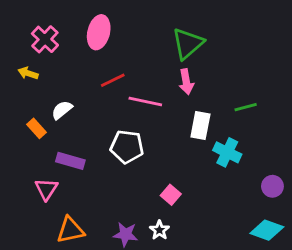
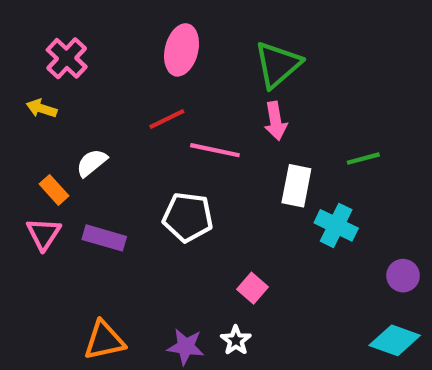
pink ellipse: (99, 32) -> (182, 50), moved
pink triangle: (46, 189) -> (44, 234), moved

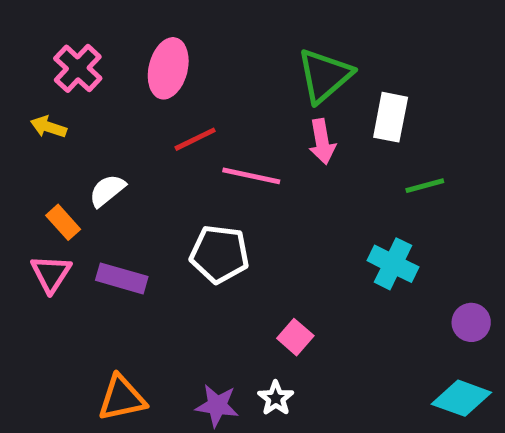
pink ellipse: (182, 50) -> (168, 68), moved
white rectangle: (296, 186) -> (391, 117), moved

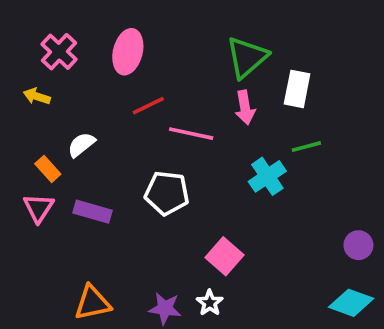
green line: (425, 186) -> (306, 147), moved
cyan cross: (393, 264) -> (267, 176), moved, turned 30
pink square: (295, 337) -> (225, 256), size x1.4

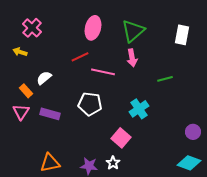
pink ellipse: (128, 52) -> (93, 28), moved
white rectangle: (297, 89) -> (182, 35), moved
cyan cross: (267, 176) -> (139, 109), moved

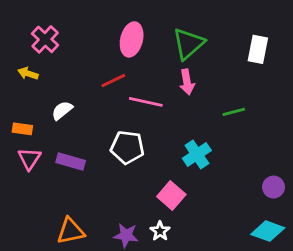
orange rectangle: (26, 91) -> (22, 129), moved, turned -40

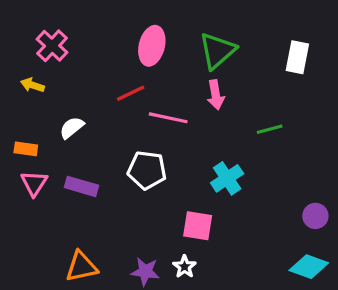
pink square: (171, 196) -> (198, 226), turned -32

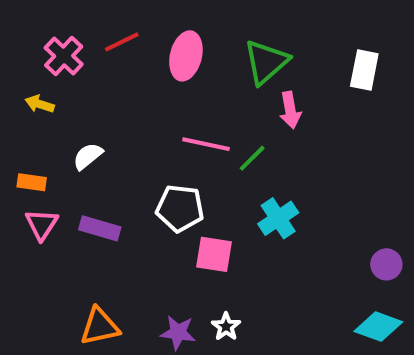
red line: (131, 93) -> (122, 42), moved
pink arrow: (216, 95) -> (290, 110), moved
green line: (270, 129) -> (252, 158), moved, turned -30
pink square: (198, 226) -> (214, 254), moved

